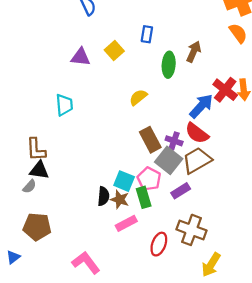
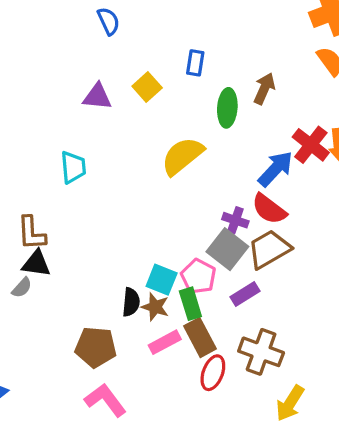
yellow semicircle: (138, 97) -> (182, 156), size x1.6
brown rectangle: (150, 140) -> (200, 337), moved
brown pentagon: (37, 227) -> (96, 347), moved

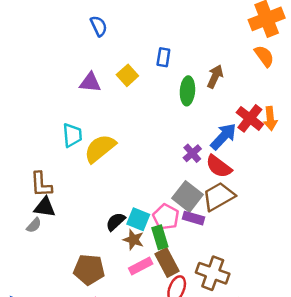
yellow semicircle: (182, 156) -> (100, 148), moved
purple cross: (235, 220) -> (192, 153), moved, turned 30
purple rectangle: (245, 294) -> (193, 218), moved, turned 48
black semicircle: (131, 302) -> (115, 222), moved, turned -138

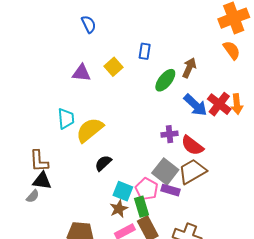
green ellipse: (187, 91) -> (165, 80), turned 35
blue arrow: (223, 136) -> (195, 105), moved, turned 90
purple cross: (192, 153) -> (169, 134), turned 35
black semicircle: (115, 222) -> (103, 163), moved
brown star: (133, 240) -> (119, 209), turned 30

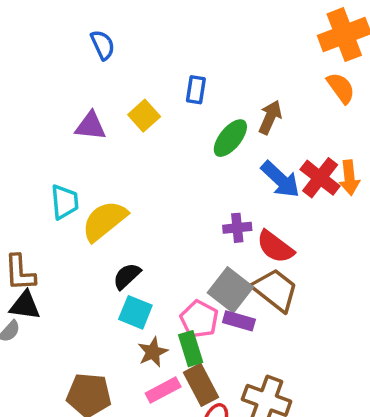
brown trapezoid: (192, 171) -> (275, 290), turned 68
cyan square: (123, 191) -> (135, 312), moved

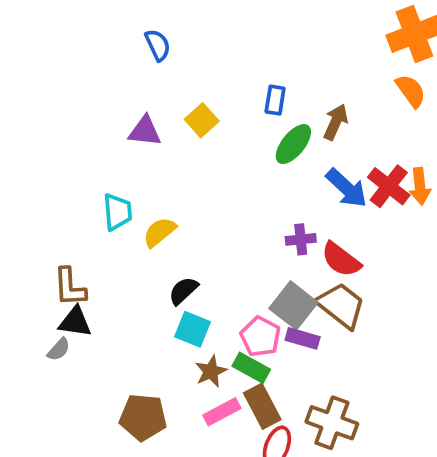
blue rectangle: (196, 90) -> (275, 100), moved
yellow semicircle: (104, 221) -> (160, 232), size x0.7
green rectangle: (191, 349) -> (251, 368), turned -44

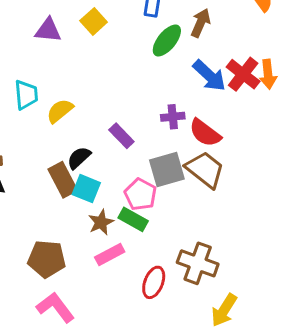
gray square: (293, 305) -> (167, 170), turned 36
purple rectangle: (303, 338) -> (121, 136), moved, turned 30
brown rectangle: (262, 406) -> (63, 180), moved

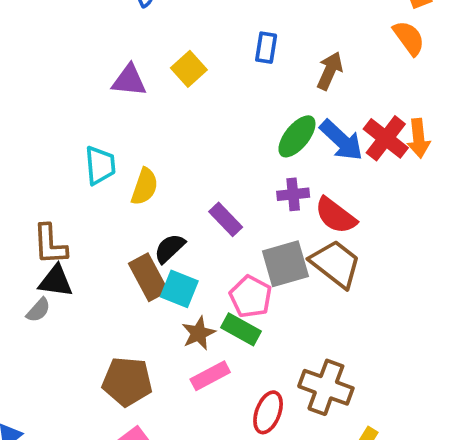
green ellipse: (167, 40) -> (297, 136), moved
yellow semicircle: (60, 111) -> (145, 187), turned 148

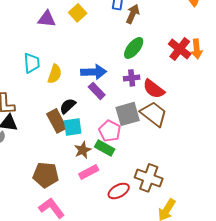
brown arrow: (330, 71) -> (133, 14), moved
blue arrow: (341, 140) -> (94, 72), moved, turned -45
cyan square: (179, 289) -> (73, 127), turned -30
red ellipse: (268, 412) -> (119, 191), turned 40

